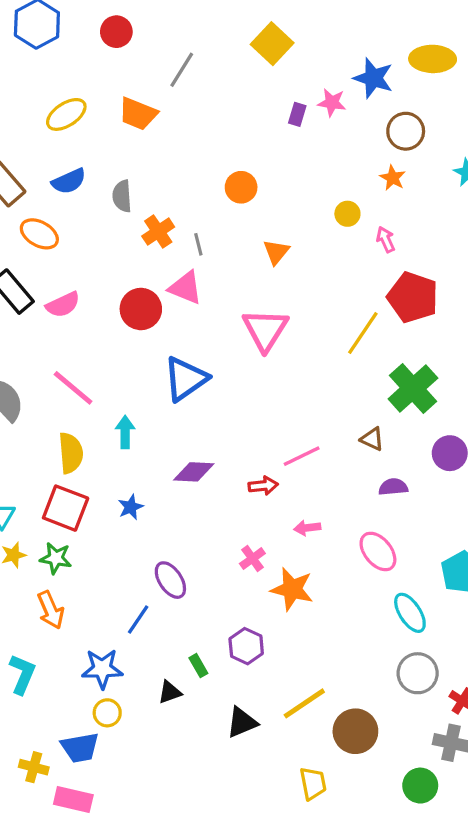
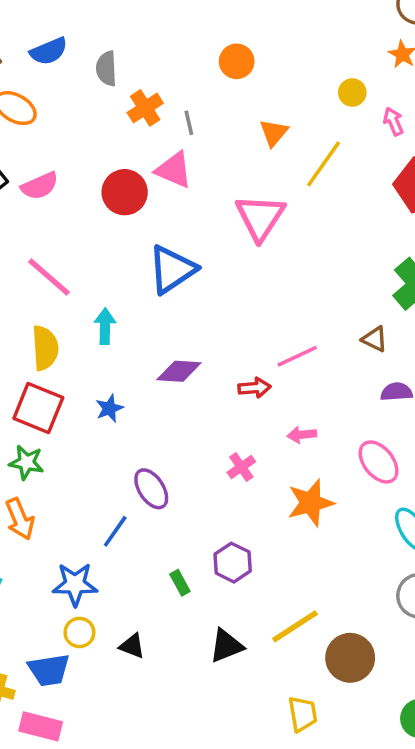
yellow line: (363, 333) -> (324, 164), moved
orange star: (292, 589) -> (311, 503), moved, turned -30
black triangle: (170, 692) -> (132, 646), moved, turned 40

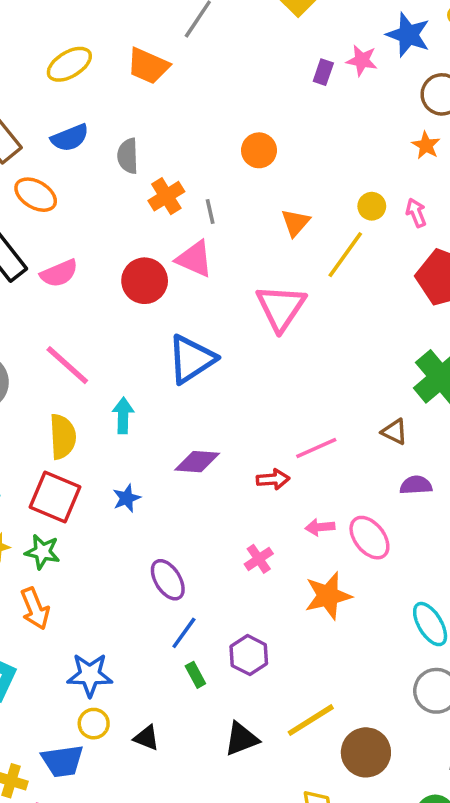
yellow circle: (352, 93) -> (372, 206), moved
pink ellipse: (379, 462) -> (369, 538), moved
blue line: (115, 531) -> (184, 633), moved

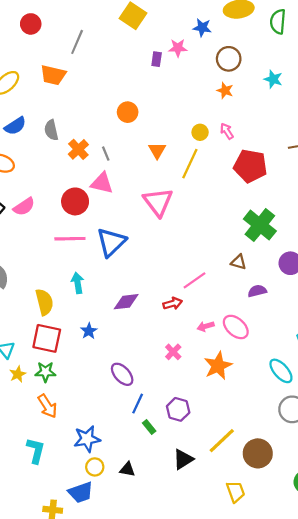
blue star: (408, 35) -> (202, 28), size x0.7
pink line: (67, 365) -> (70, 239), moved, turned -32

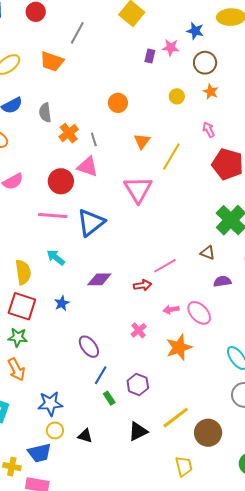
brown circle: (229, 59) -> (205, 63), moved
yellow circle: (200, 132) -> (177, 96), moved
cyan arrow: (78, 283) -> (56, 257), turned -48

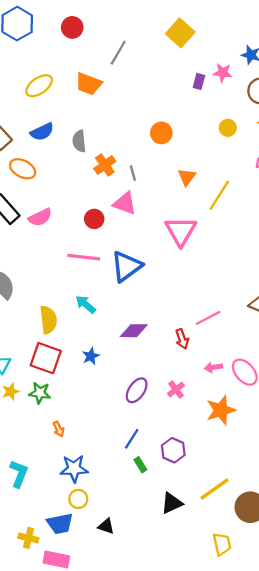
red circle: (61, 181) -> (94, 219), size x0.7
red arrow: (142, 285) -> (182, 339), turned 78
purple ellipse: (89, 347) -> (137, 390), moved, turned 70
orange arrow: (16, 369) -> (59, 429), moved, size x0.6
black triangle: (85, 436) -> (106, 526), moved

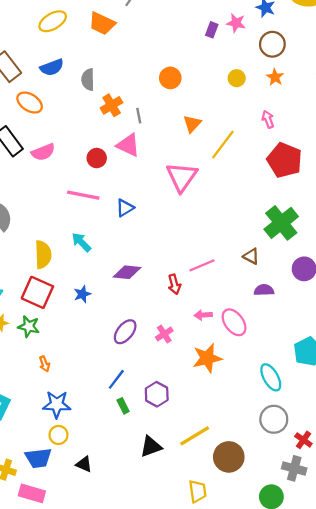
blue triangle: (126, 266) -> (125, 208), size x0.6

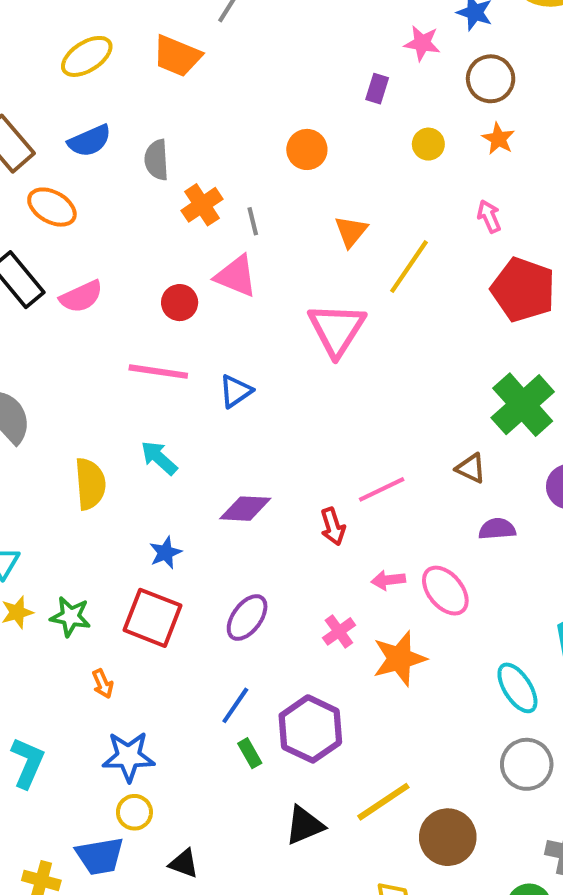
purple rectangle: (212, 30) -> (377, 89), moved
red square: (37, 292) -> (153, 618), moved
pink cross: (164, 334) -> (339, 631), moved
purple hexagon: (157, 394) -> (310, 729), size x1.4

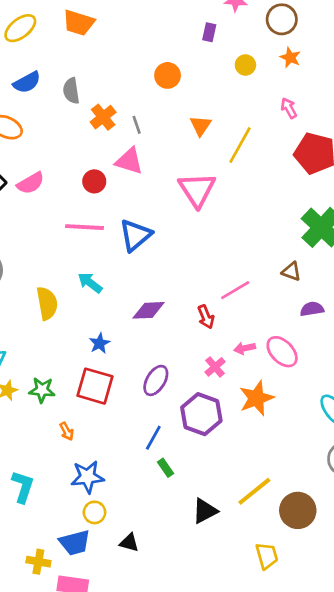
blue triangle: (236, 391) -> (135, 235), size x1.5
pink cross: (339, 631) -> (215, 367), moved
purple hexagon: (310, 729) -> (201, 414), moved

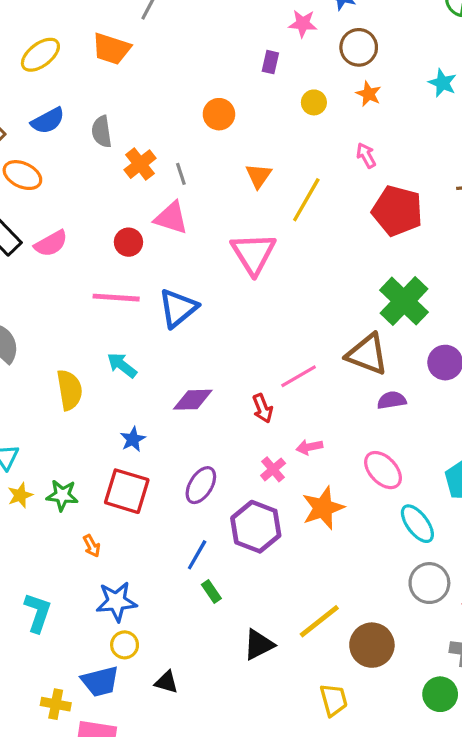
brown triangle: (291, 271) -> (367, 354), size x1.8
pink ellipse: (282, 352) -> (383, 470), moved

